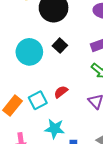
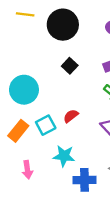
cyan circle: (29, 52) -> (24, 90), moved

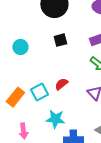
black square: (70, 66) -> (60, 40), turned 32
cyan circle: (24, 90) -> (20, 47), moved, size x0.6

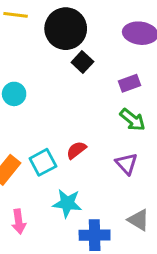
black square: (60, 40) -> (82, 62), moved, turned -32

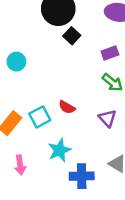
red semicircle: (76, 150) -> (67, 107), turned -112
cyan star: (67, 203) -> (59, 150), turned -30

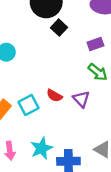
purple triangle: (107, 118) -> (81, 99), moved
cyan star: (59, 150) -> (41, 148), moved

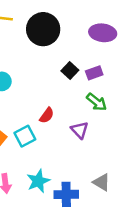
black square: (59, 28) -> (70, 70), moved
red semicircle: (54, 96) -> (47, 115), moved, turned -84

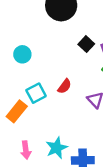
cyan square: (25, 136) -> (36, 93), moved

